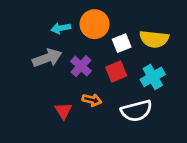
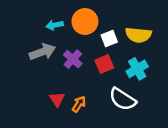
orange arrow: (92, 100) -> (79, 104), moved, turned -70
white semicircle: (136, 111) -> (123, 99), turned 48

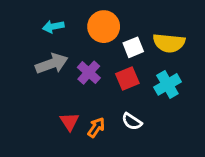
cyan arrow: (55, 25) -> (53, 27), moved
white semicircle: (123, 99) -> (132, 122), moved, size x0.6

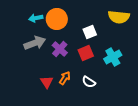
orange circle: (104, 27) -> (57, 19), moved
yellow semicircle: (169, 43) -> (119, 17), moved
orange arrow: (96, 127) -> (65, 78), moved

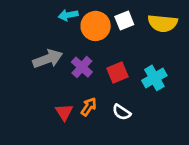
cyan arrow: (36, 18) -> (68, 15), moved
orange circle: (57, 19) -> (96, 26), moved
white square: (90, 32) -> (124, 21), moved

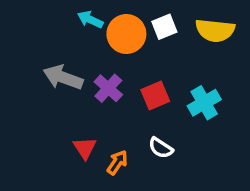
cyan arrow: (68, 15) -> (90, 20), turned 36
gray arrow: (48, 59) -> (63, 77), turned -140
orange arrow: (89, 107) -> (117, 162), moved

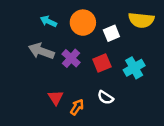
cyan arrow: (90, 20) -> (48, 21), moved
white square: (164, 27) -> (111, 33), moved

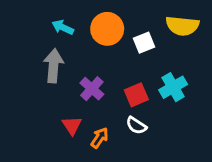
gray arrow: (41, 51) -> (54, 66), turned 75
purple cross: (71, 58) -> (92, 89), moved
red square: (102, 63) -> (136, 95), moved

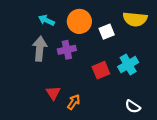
purple cross: (92, 89) -> (67, 50), moved, turned 36
white semicircle: (136, 125) -> (133, 107), moved

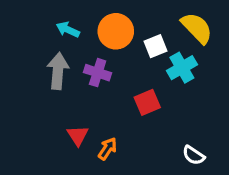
yellow semicircle: (135, 19) -> (197, 28), turned -140
purple cross: (67, 50) -> (98, 73), turned 30
cyan cross: (128, 65) -> (182, 68), moved

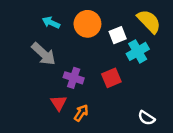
gray arrow: (58, 71) -> (44, 54), turned 128
purple cross: (98, 73) -> (74, 78), moved

